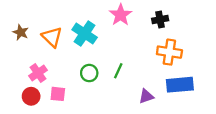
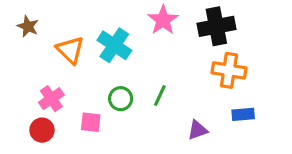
black cross: (160, 20) -> (216, 26), size x1.6
brown star: (21, 32) -> (28, 26), moved
blue rectangle: (180, 85) -> (243, 114), size x0.6
pink square: (58, 94) -> (91, 122), moved

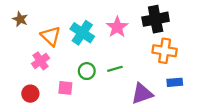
pink star: (163, 20) -> (117, 27), moved
green line: (160, 96) -> (115, 69), turned 49
pink cross: (51, 99) -> (41, 61), moved
purple triangle: (198, 130) -> (142, 94), size x1.5

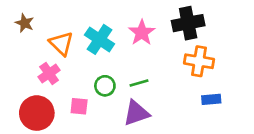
red circle: (30, 94) -> (37, 113), size x1.6
purple triangle: (142, 94) -> (136, 113), moved

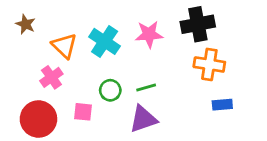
pink star: (142, 33) -> (149, 34), turned 30

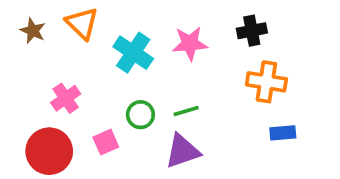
black cross: (198, 24) -> (252, 31), size x0.7
orange triangle: (64, 46) -> (82, 23), moved
pink square: (83, 112) -> (106, 142), turned -30

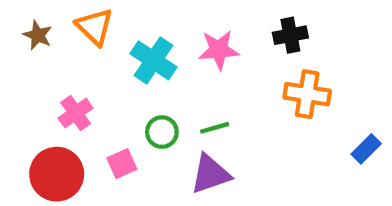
blue rectangle: (283, 133) -> (366, 149), moved, turned -40

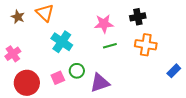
cyan cross: (154, 60) -> (62, 42), moved
pink cross: (76, 113) -> (13, 54), moved
green line: (215, 128) -> (110, 46), moved
green circle: (162, 132) -> (77, 71), moved

